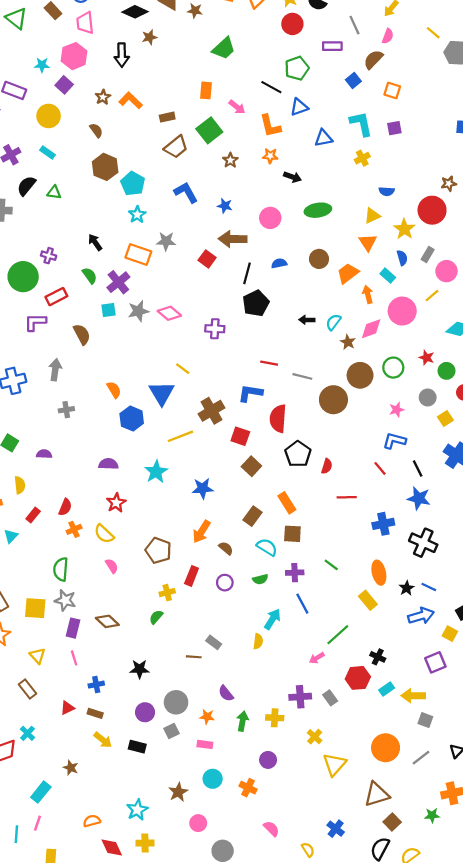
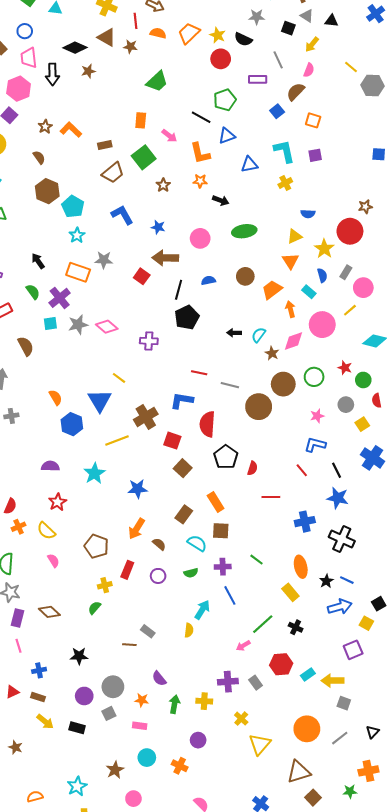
black arrow: (122, 55) -> (52, 74), moved
black cross: (378, 657) -> (296, 627), moved

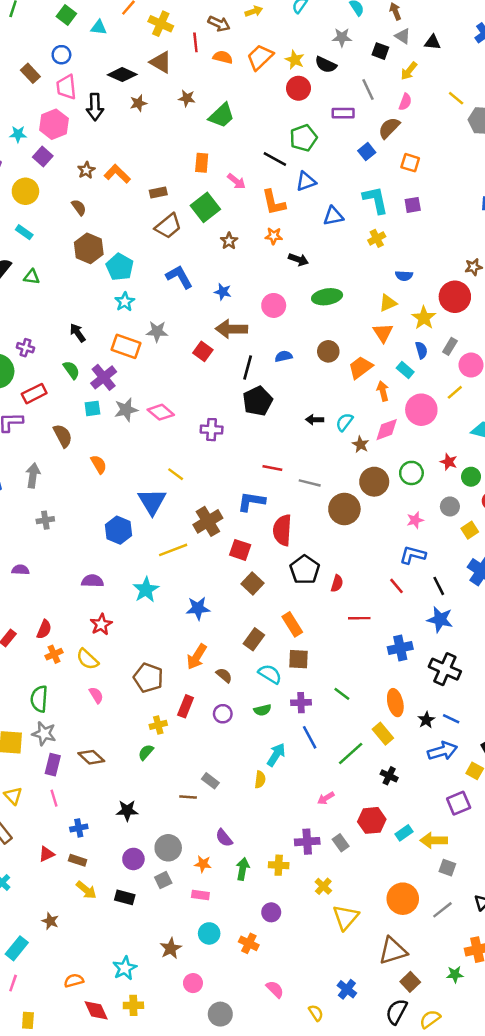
brown star: (130, 47) -> (187, 98), moved
orange semicircle: (55, 397) -> (99, 464), moved
green line: (263, 624) -> (351, 753), moved

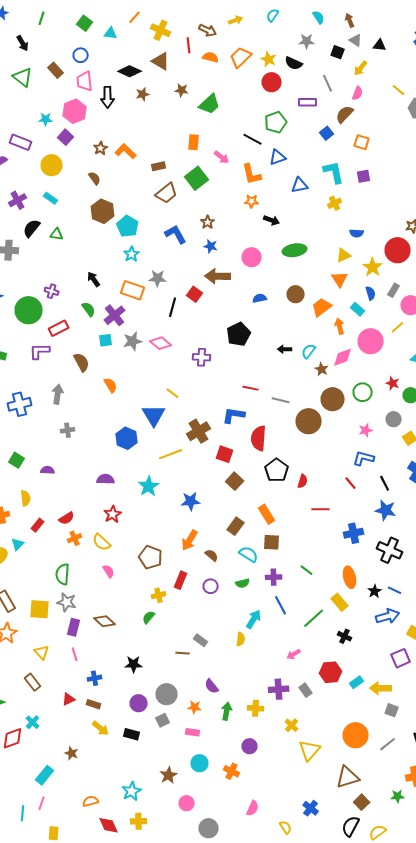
brown star: (229, 241) -> (208, 222), moved
black line: (248, 367) -> (173, 307), moved
red semicircle: (44, 629) -> (67, 518), turned 35
pink semicircle: (275, 989) -> (253, 808), turned 70

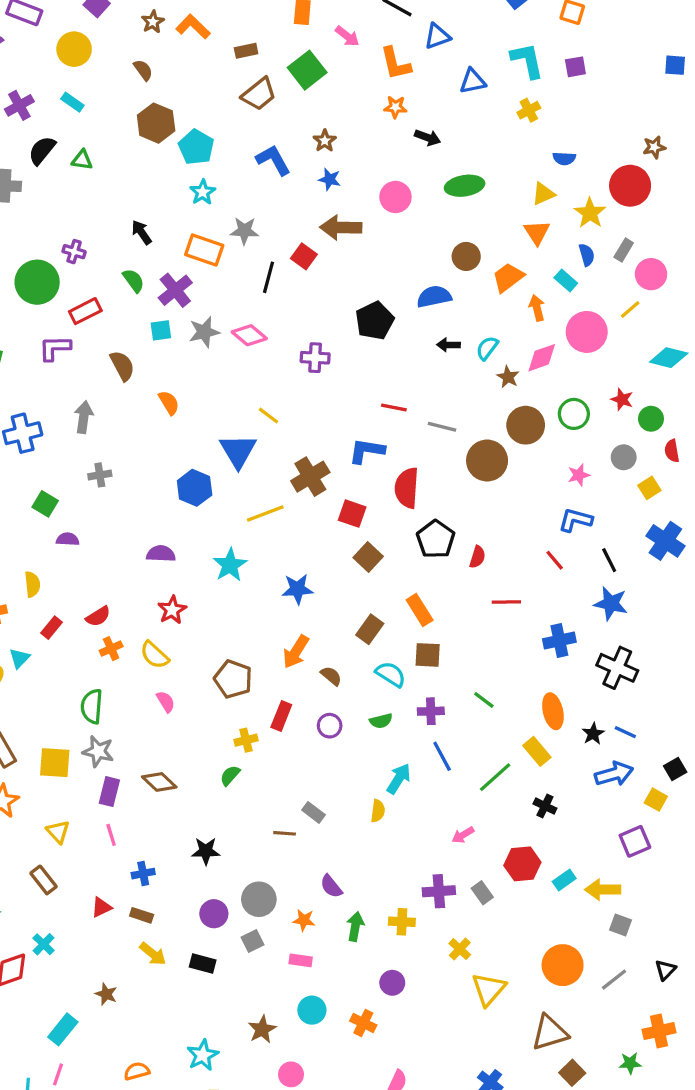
blue semicircle: (260, 298) -> (434, 297), moved, size x1.5
green square: (17, 460) -> (45, 504), moved

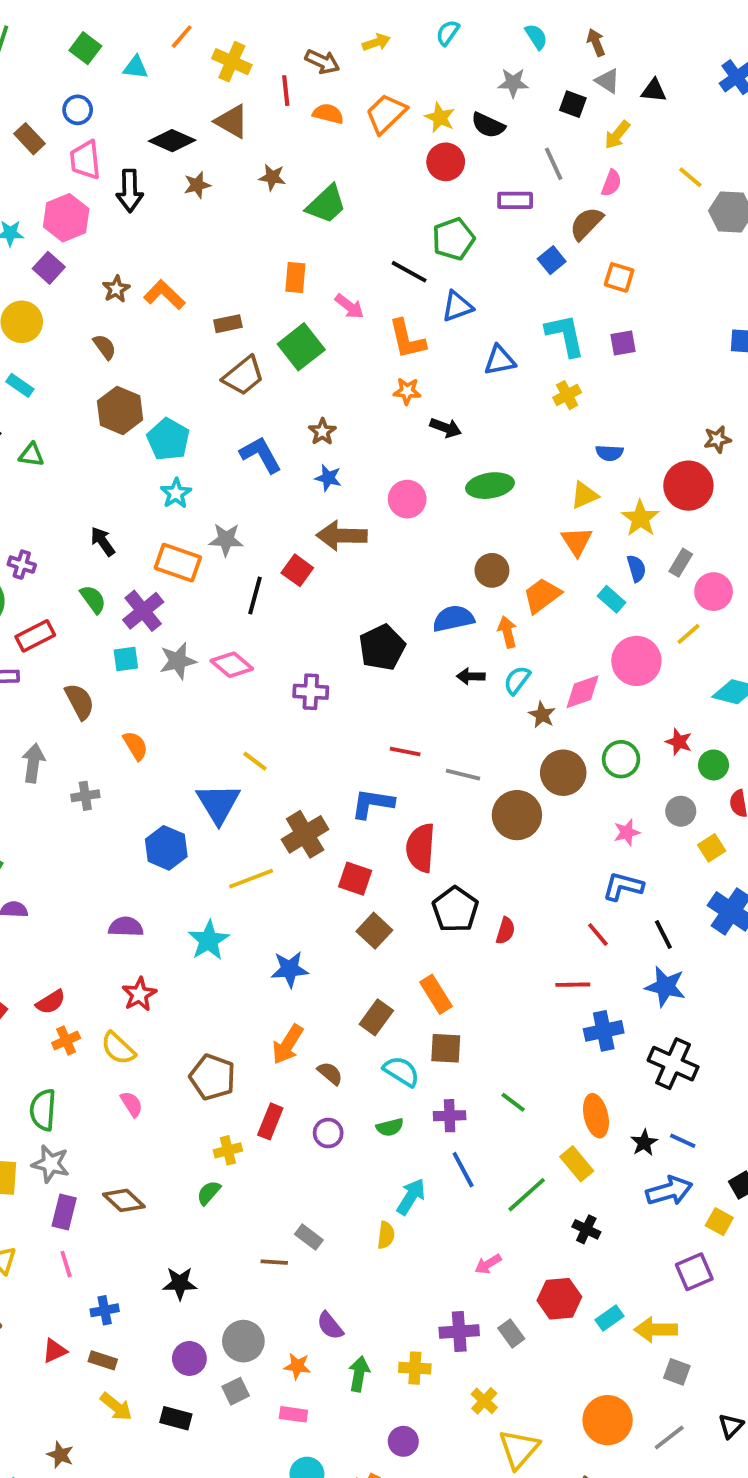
orange arrow: (537, 308) -> (507, 632), moved
gray cross: (100, 475) -> (85, 796), moved
red line: (506, 602) -> (573, 985), moved

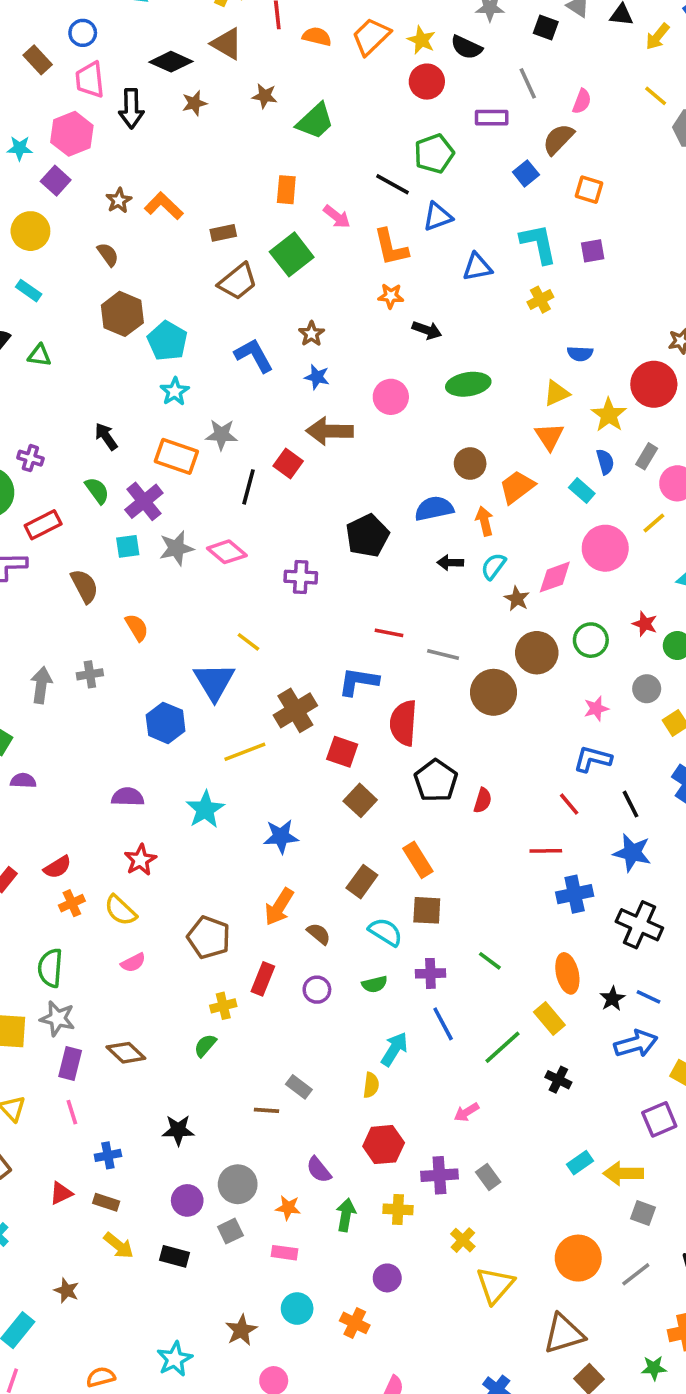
yellow arrow: (617, 135) -> (657, 36), moved
gray arrow: (33, 763) -> (41, 685), moved
pink semicircle: (132, 1104) -> (133, 963), turned 95
red hexagon: (559, 1299) -> (384, 1145), moved

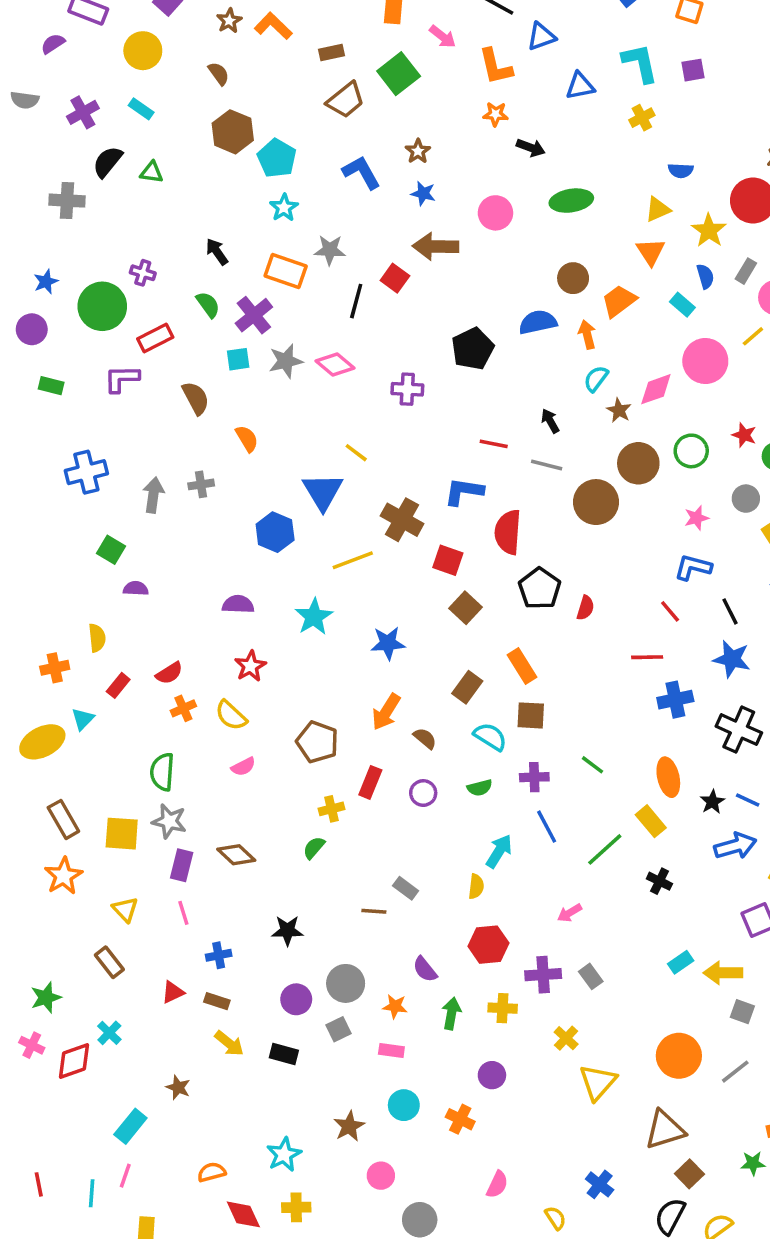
black arrow: (450, 563) -> (550, 421), moved, turned 60
brown cross: (295, 710) -> (402, 520), turned -30

